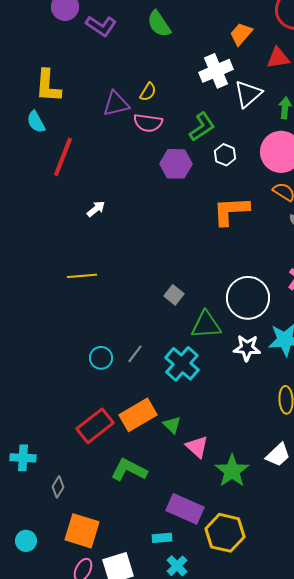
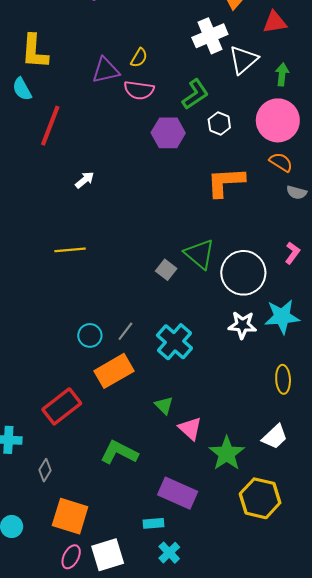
green triangle: (206, 325) -> (200, 254), moved, turned 44
orange rectangle: (138, 415) -> (114, 371), moved
red rectangle: (95, 426) -> (62, 406), moved
yellow hexagon: (225, 533) -> (260, 498), moved

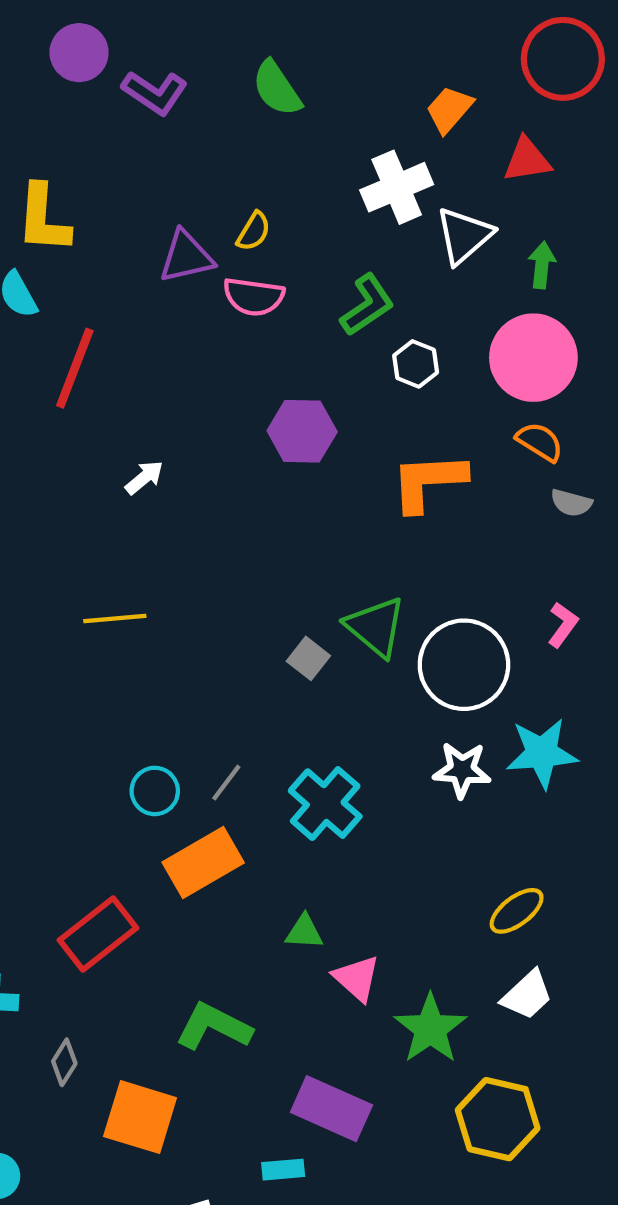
purple hexagon: (168, 133) -> (302, 431), moved
yellow ellipse: (283, 379) -> (517, 911), moved, turned 56
green triangle: (164, 405) -> (304, 932), turned -42
orange square: (70, 516) -> (140, 1117), moved

